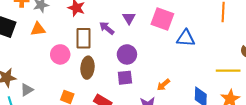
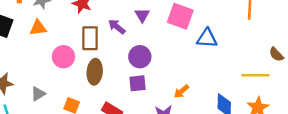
gray triangle: (27, 90) -> (38, 94), moved

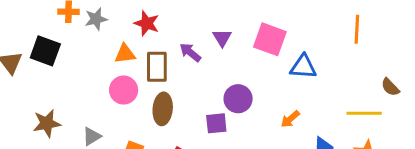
orange triangle: (38, 28) -> (125, 54), moved
purple circle: (140, 57) -> (238, 99), moved
orange arrow: (181, 91) -> (290, 119), moved

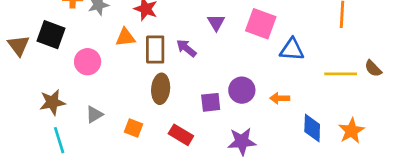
purple arrow: (190, 52) -> (186, 48), moved
pink circle: (124, 90) -> (88, 62), moved
purple circle: (238, 99) -> (242, 90), moved
yellow line: (364, 113) -> (341, 74), moved
orange arrow: (290, 119) -> (280, 98), turned 42

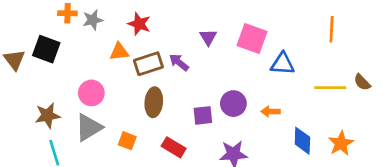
brown rectangle: (155, 50) -> (148, 64), turned 72
pink circle: (88, 62) -> (91, 93), moved
gray triangle: (94, 114) -> (89, 127), size x1.6

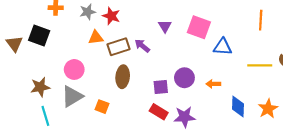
gray star: (93, 20) -> (88, 12), moved
red rectangle: (174, 147) -> (159, 112), moved

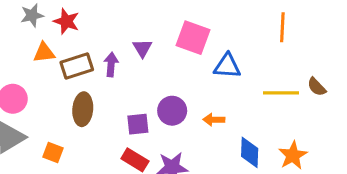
purple triangle: (165, 26) -> (142, 48), moved
purple arrow: (142, 46) -> (111, 65), turned 56

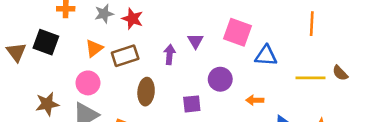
orange triangle: (44, 53) -> (94, 48), moved, turned -30
brown rectangle: (77, 66) -> (125, 56), moved
purple circle: (172, 111) -> (220, 79), moved

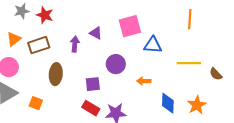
pink square: (238, 32) -> (130, 26), turned -35
purple triangle: (196, 41) -> (96, 33), turned -32
brown semicircle: (340, 73) -> (216, 74), moved

